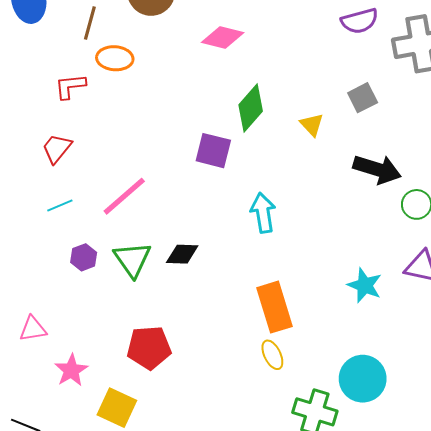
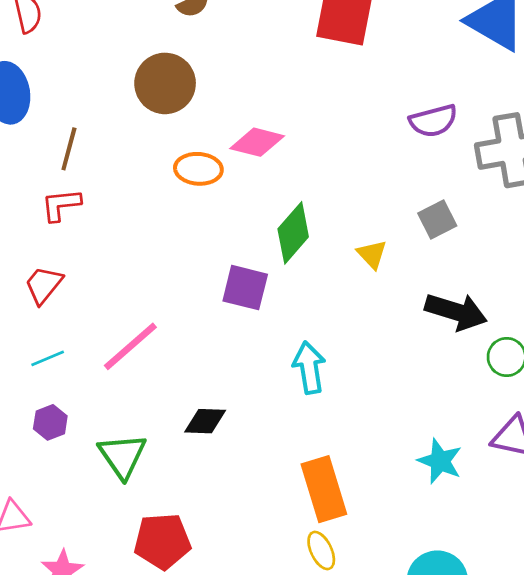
brown line: (90, 23) -> (69, 149), moved
orange ellipse: (115, 58) -> (198, 169), moved
purple hexagon: (84, 257) -> (50, 422), moved
green triangle: (132, 259) -> (122, 456), moved

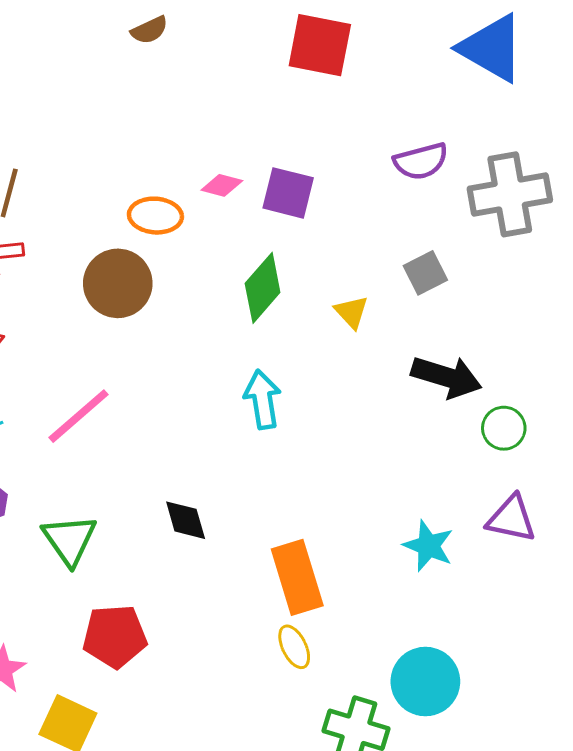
brown circle: (165, 83) -> (118, 283), moved
pink diamond: (257, 142) -> (222, 185), size x0.7
purple square: (245, 288) -> (288, 193), moved
cyan arrow: (309, 368) -> (263, 400), moved
black diamond: (205, 421) -> (186, 520), moved, turned 72

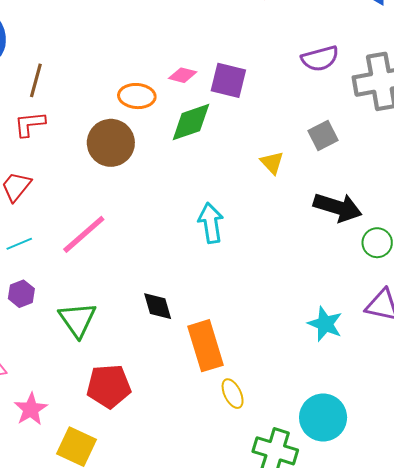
green diamond: (263, 288) -> (191, 122), moved, turned 30
orange rectangle: (297, 577) -> (206, 346), moved

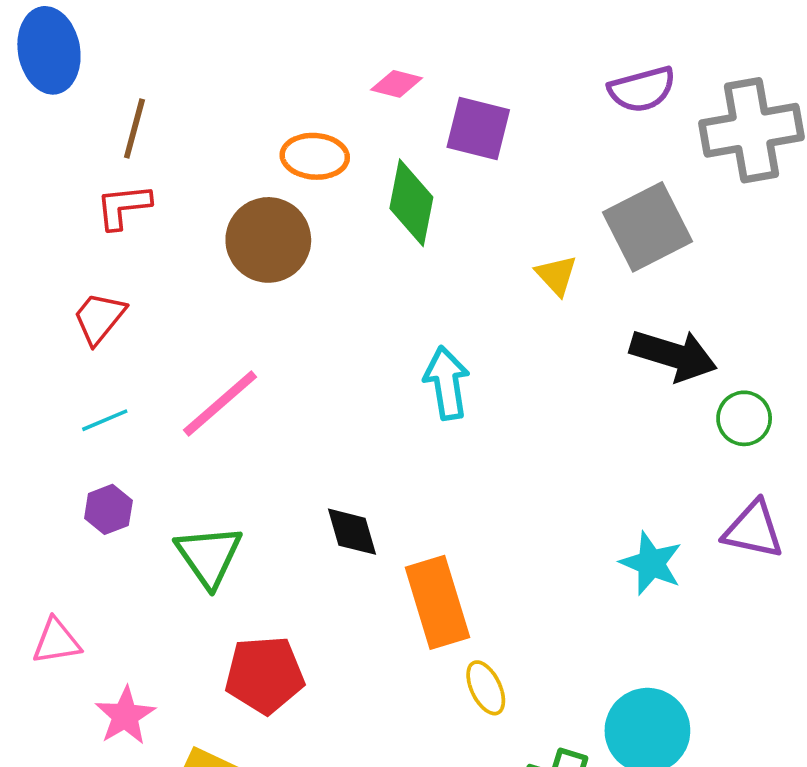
pink diamond: (183, 75) -> (397, 84), moved
green diamond: (191, 122) -> (411, 203), turned -60
gray square: (323, 136) -> (647, 227), size x1.6

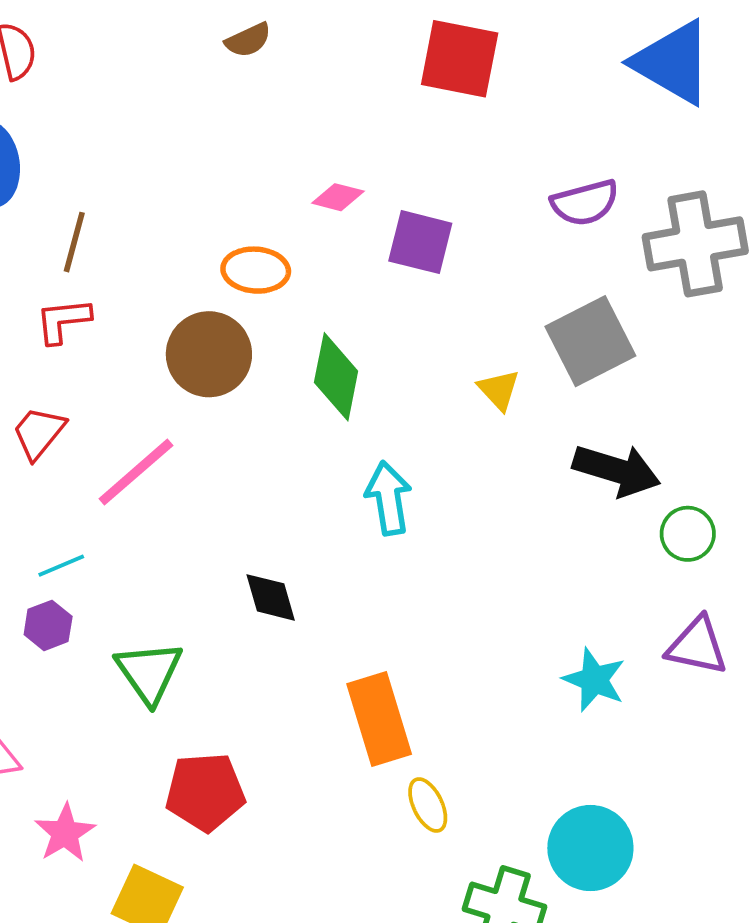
green diamond: (411, 203) -> (336, 377), moved
pink line: (220, 403) -> (136, 472), moved
cyan line: (105, 420) -> (61, 566), moved
black diamond: (352, 532) -> (271, 597), moved

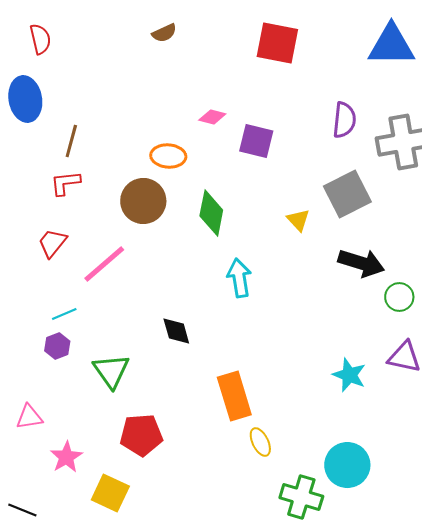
blue triangle: (673, 62) -> (391, 45), turned -30
purple semicircle: (585, 203) -> (344, 120), turned -69

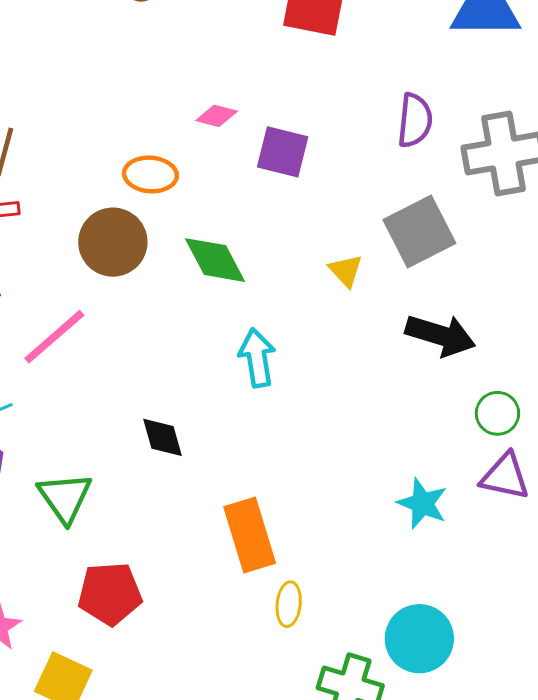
green diamond: (211, 213) -> (215, 260), turned -39
green circle: (399, 297) -> (497, 413), moved
yellow ellipse: (260, 442) -> (289, 604), turned 32

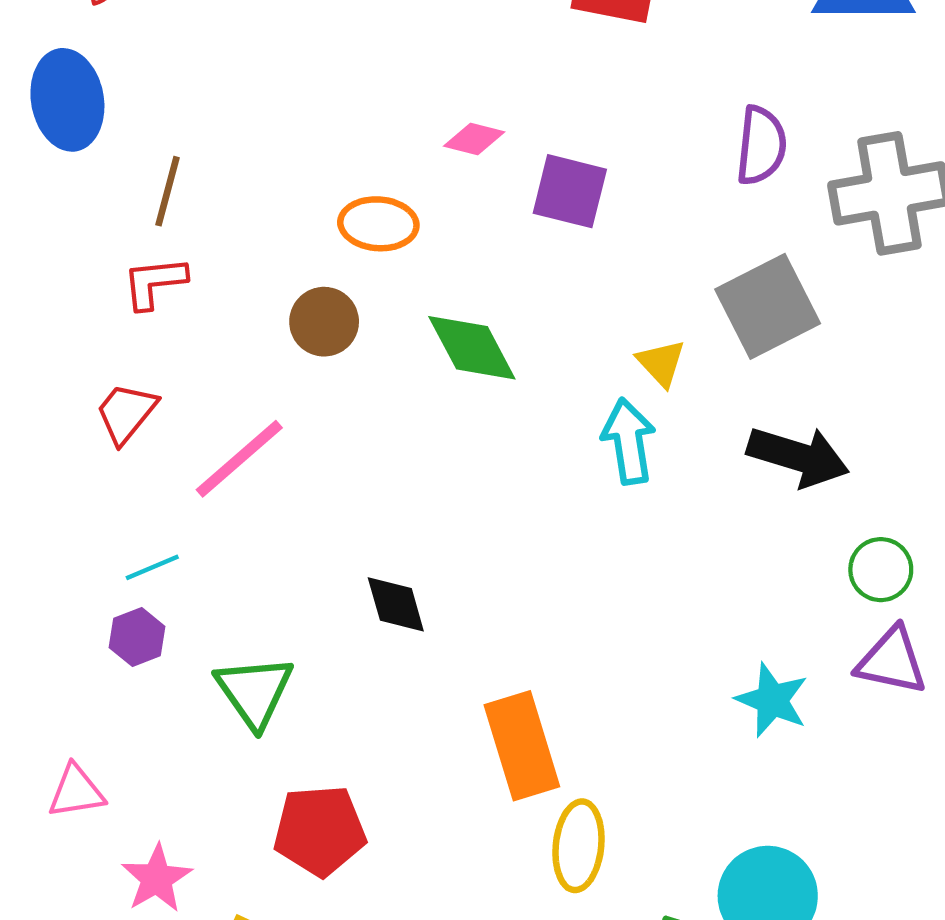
brown circle: (113, 242) -> (324, 322), size x0.7
cyan arrow: (257, 358) -> (629, 441), moved
yellow ellipse: (289, 604) -> (578, 846), size x1.4

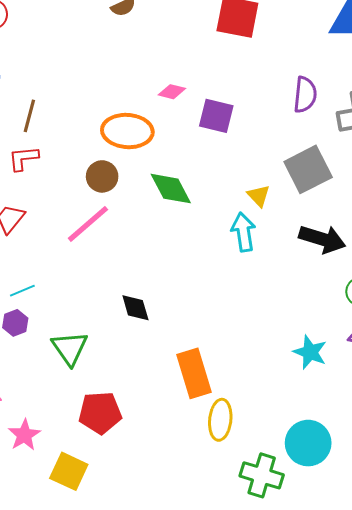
orange ellipse: (378, 224) -> (127, 131), size x1.4
pink line: (239, 459) -> (88, 224), moved

